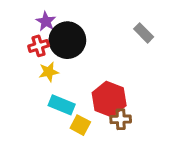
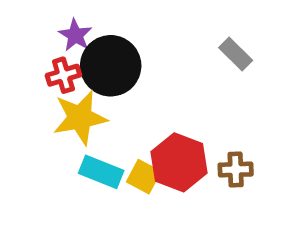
yellow star: (49, 72) -> (80, 118), size x1.6
brown cross: (121, 119) -> (236, 170), moved
yellow square: (80, 125) -> (144, 177), moved

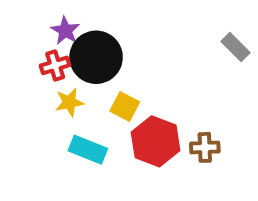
gray rectangle: (236, 54) -> (236, 47), moved
yellow star: (80, 118) -> (69, 102), size x0.6
yellow square: (144, 177) -> (125, 106), moved

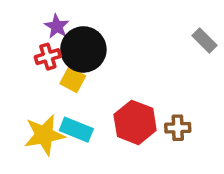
yellow star: (69, 102) -> (44, 135), moved, size x1.6
yellow square: (125, 106) -> (73, 80), moved

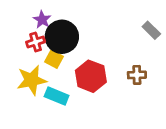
red hexagon: (135, 122) -> (91, 76), moved
brown cross: (178, 128) -> (137, 75), moved
yellow star: (44, 135) -> (32, 80), moved

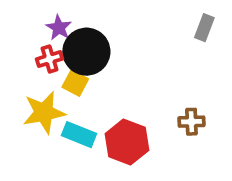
gray rectangle: (151, 30) -> (204, 28), moved, turned 66
brown cross: (137, 75) -> (191, 122), moved
red hexagon: (91, 76) -> (127, 142), moved

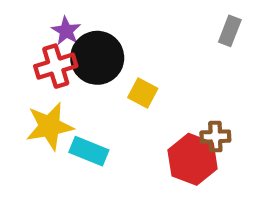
red cross: (50, 59) -> (56, 66), size x1.4
yellow square: (75, 83) -> (143, 93), moved
red hexagon: (127, 142) -> (193, 159), moved

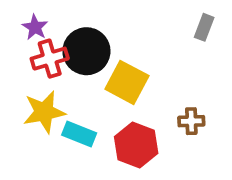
purple star: (66, 31) -> (35, 27), moved
yellow square: (143, 93) -> (127, 82), size x1.6
red hexagon: (193, 159) -> (136, 145), moved

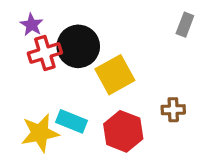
yellow square: (127, 82) -> (115, 75), turned 33
yellow star: (44, 112) -> (40, 133), moved

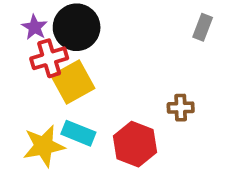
black circle: (78, 46) -> (77, 27), moved
yellow square: (115, 75) -> (73, 82), moved
brown cross: (173, 110) -> (181, 108), moved

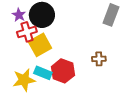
gray rectangle: (203, 27) -> (111, 15), size x1.5
red hexagon: (135, 144) -> (63, 71), moved

